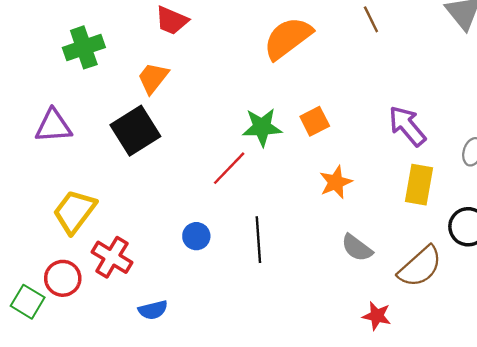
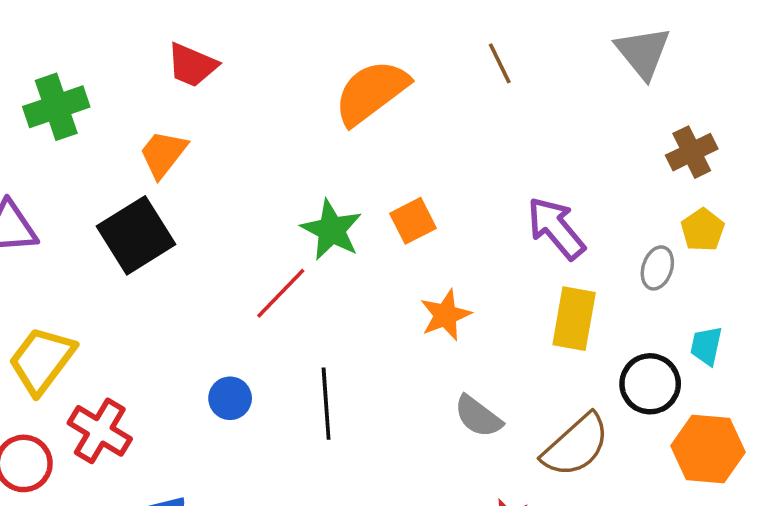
green star: (262, 127) -> (331, 230), turned 30

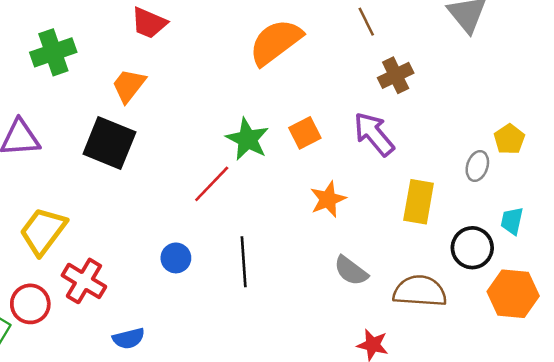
brown cross: (692, 152) -> (396, 75), moved
purple arrow: (556, 228) -> (374, 134), moved
black square: (136, 235) -> (109, 143), turned -36
brown semicircle: (576, 445) -> (420, 291), turned -134

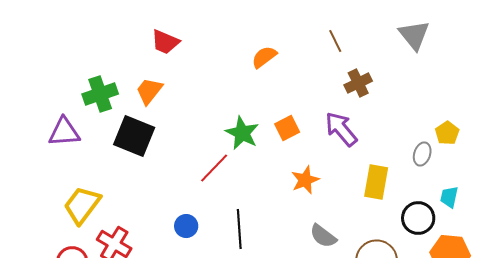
orange semicircle: (276, 42) -> (264, 57), size x0.6
green cross: (53, 52) -> (100, 94), moved

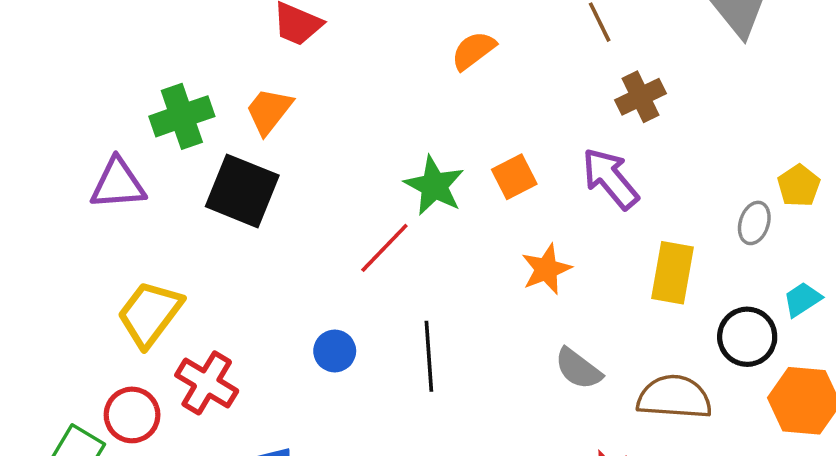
cyan trapezoid: (449, 197) -> (802, 299), turned 45

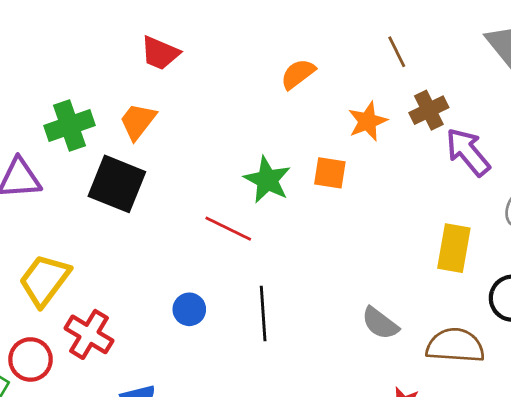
orange square: (514, 177) -> (330, 173), turned 36
purple arrow: (610, 179) -> (468, 152), moved
red line: (384, 248) -> (228, 229), turned 72
orange star: (546, 269) -> (368, 121), moved

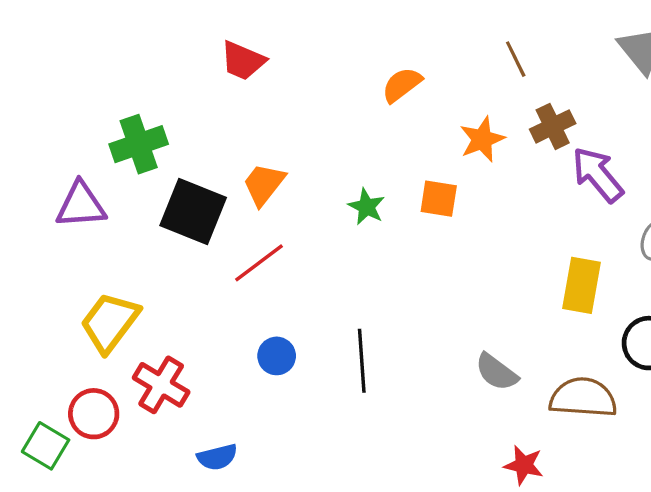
orange trapezoid: (138, 121) -> (264, 184), moved
green star: (267, 180) -> (366, 207), size x0.7
red line: (228, 229) -> (259, 263), moved, turned -63

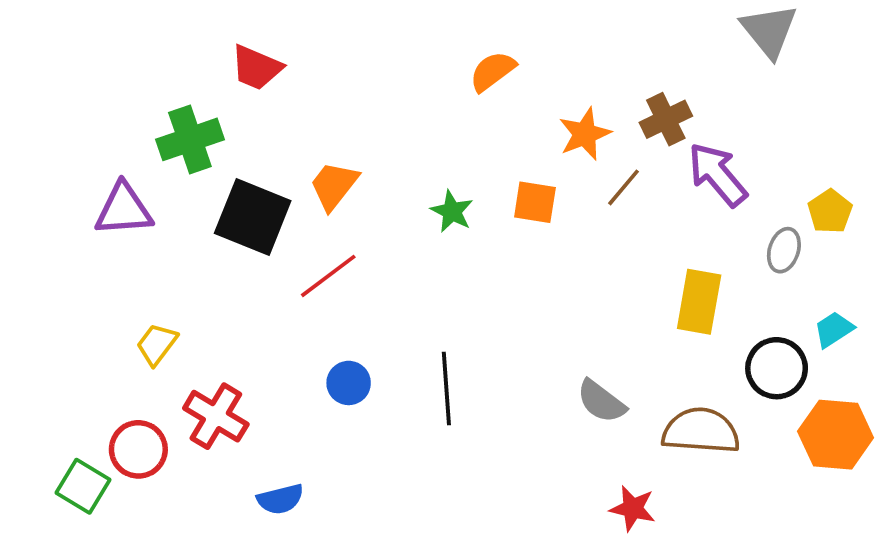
brown line: (516, 59) -> (623, 187), moved, turned 66
red trapezoid: (243, 61) -> (256, 68), moved
yellow trapezoid: (110, 322) -> (157, 344), size x0.6

